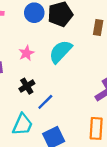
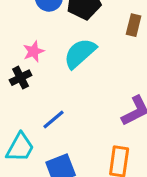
black cross: (27, 86) -> (21, 78), moved

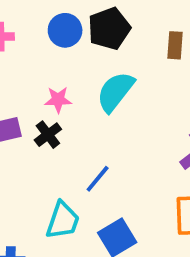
pink star: (34, 51) -> (58, 100), turned 30

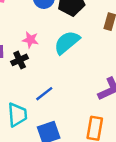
cyan trapezoid: (63, 220) -> (17, 115), turned -35

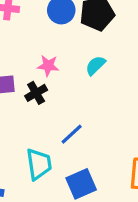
cyan semicircle: (67, 42) -> (95, 65), size x0.6

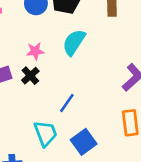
cyan semicircle: (95, 65) -> (74, 42), size x1.5

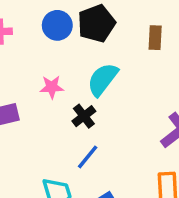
black cross: (30, 76) -> (84, 116), moved

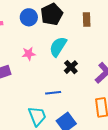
black cross: (84, 116) -> (71, 67), moved
blue line: (88, 157) -> (53, 93), turned 49

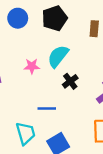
blue circle: (29, 17) -> (18, 18), moved
pink star: (29, 54) -> (32, 66), moved

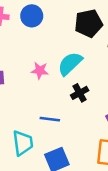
black pentagon: (55, 18) -> (89, 23), moved

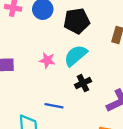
black pentagon: (89, 23) -> (77, 21), moved

